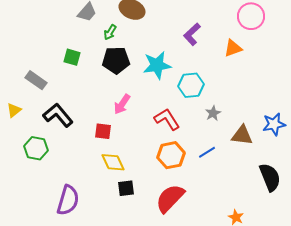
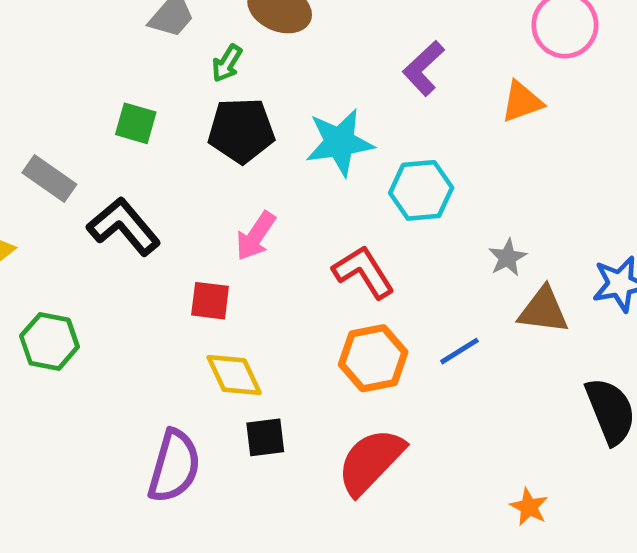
gray star: (213, 113) -> (507, 258), moved
black L-shape: (58, 115) -> (124, 226), moved
purple semicircle: (68, 200) -> (174, 466), moved

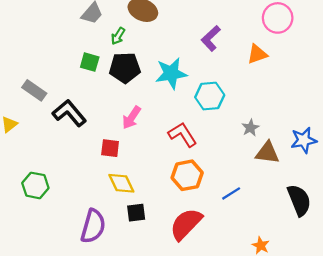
green square: (136, 123) -> (90, 62), moved
green hexagon: (49, 341) -> (35, 185), moved
blue line: (459, 351) -> (231, 193), moved

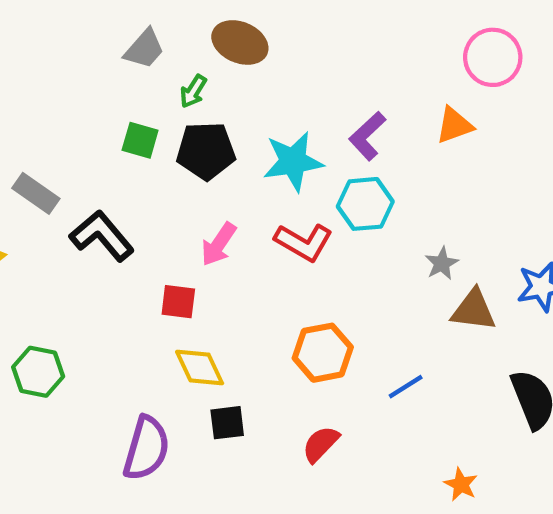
purple L-shape: (211, 38) -> (367, 136), moved
red L-shape: (183, 135) -> (304, 242), moved, turned 152
red semicircle: (186, 224) -> (321, 444), size x0.6

